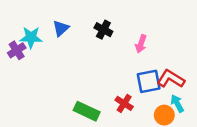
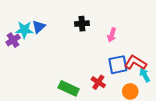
blue triangle: (61, 28) -> (39, 27), moved
black cross: (103, 30) -> (82, 24), turned -32
cyan arrow: (177, 103) -> (145, 75), moved

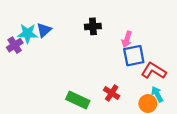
blue square: (118, 65) -> (134, 56), moved
cyan arrow: (145, 75) -> (157, 94), moved

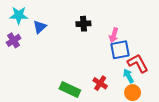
cyan star: (28, 33) -> (19, 15), moved
red L-shape: (154, 71) -> (138, 63), turned 30
cyan arrow: (157, 94) -> (128, 76), moved

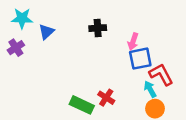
red cross: (100, 83) -> (106, 98), moved

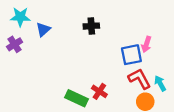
pink arrow: (133, 41) -> (146, 44), moved
red L-shape: (161, 74) -> (140, 79), moved
cyan arrow: (150, 89) -> (160, 83), moved

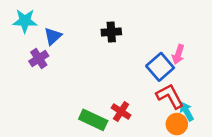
purple cross: (15, 44) -> (39, 59), moved
blue square: (131, 55) -> (160, 67), turned -30
cyan arrow: (160, 83) -> (187, 111), moved

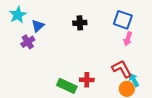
cyan star: (25, 21) -> (18, 15), turned -30
blue square: (160, 67) -> (123, 20), moved, turned -30
red cross: (121, 111) -> (87, 80), turned -32

